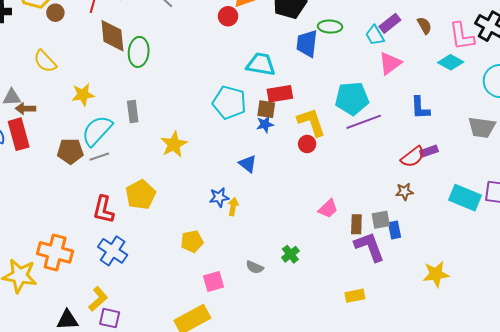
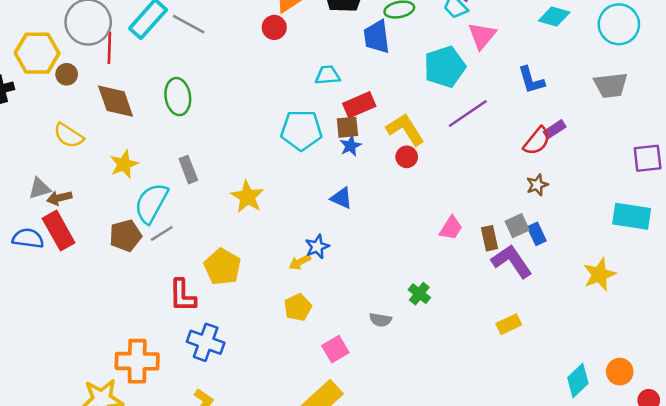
brown diamond: (112, 36) -> (116, 101), moved
cyan trapezoid: (261, 64) -> (328, 75), size x0.7
cyan pentagon: (352, 99) -> (445, 67), moved
cyan rectangle: (465, 198) -> (632, 216), moved
yellow arrow: (233, 207) -> (300, 262), moved, turned -114

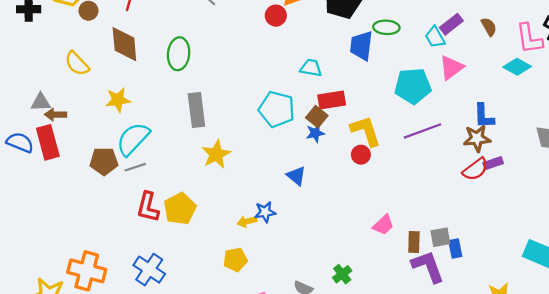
brown square: (347, 127) -> (317, 117), turned 30
gray rectangle: (188, 170) -> (196, 110), moved, size x1.4
brown star: (537, 185) -> (477, 138), moved, size x1.4
red L-shape: (182, 296) -> (148, 207), moved

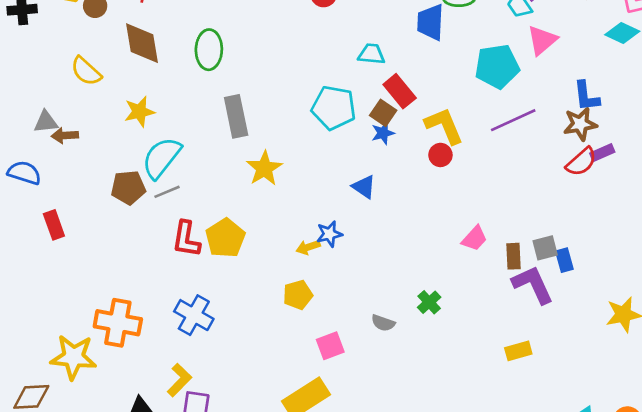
red rectangle: (332, 100) -> (400, 91), turned 64
red rectangle: (48, 142) -> (54, 225), moved, size x0.7

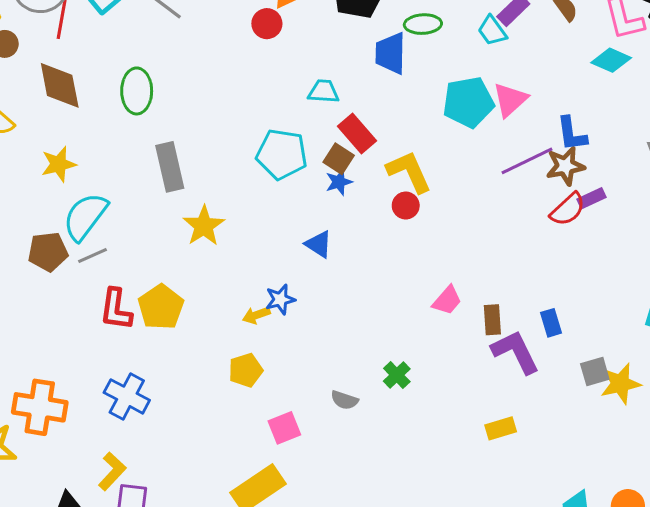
pink triangle: (542, 40) -> (510, 100), moved
purple line: (513, 120) -> (527, 161), moved
gray square: (545, 248) -> (595, 371), moved

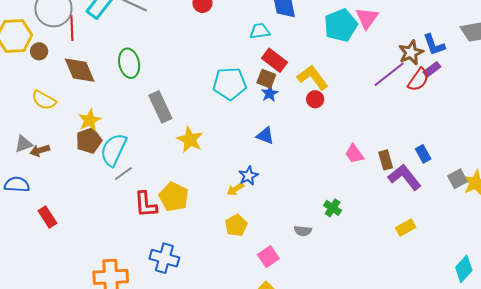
cyan trapezoid: (324, 92) -> (260, 31), moved
blue L-shape: (572, 134) -> (434, 45), moved
purple line: (527, 161) -> (389, 74), moved
brown pentagon: (48, 252) -> (89, 141), moved
pink trapezoid: (447, 300) -> (354, 154), turned 115

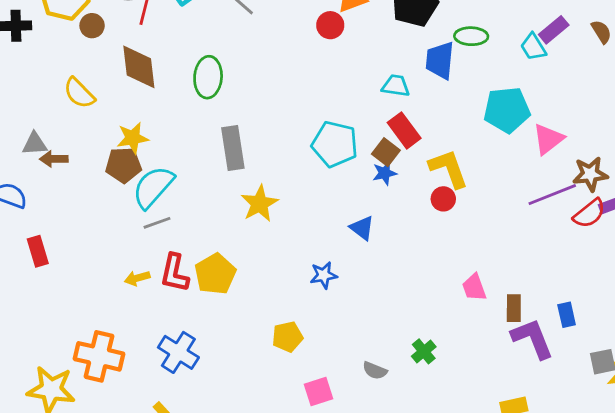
pink triangle: (367, 18) -> (548, 139), moved
yellow arrow: (235, 189) -> (137, 278), moved

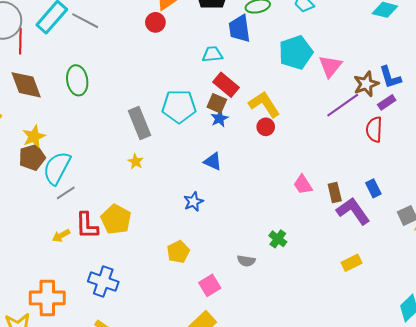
gray rectangle: (233, 148) -> (140, 123), moved
yellow star: (259, 204) -> (136, 162), size x0.6
red semicircle: (589, 213) -> (374, 129), moved, turned 145

